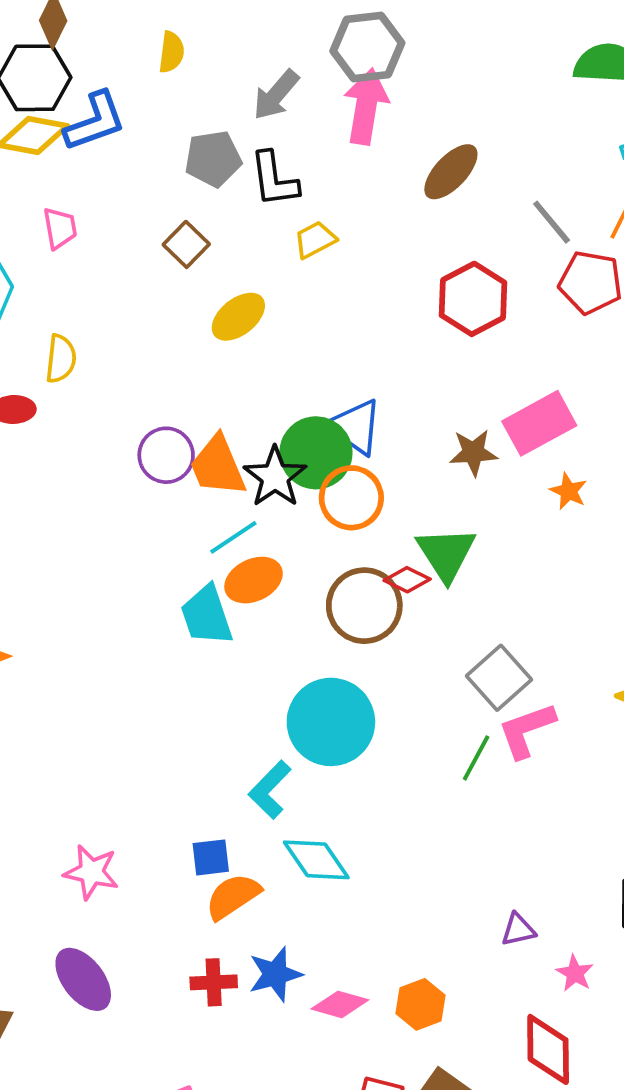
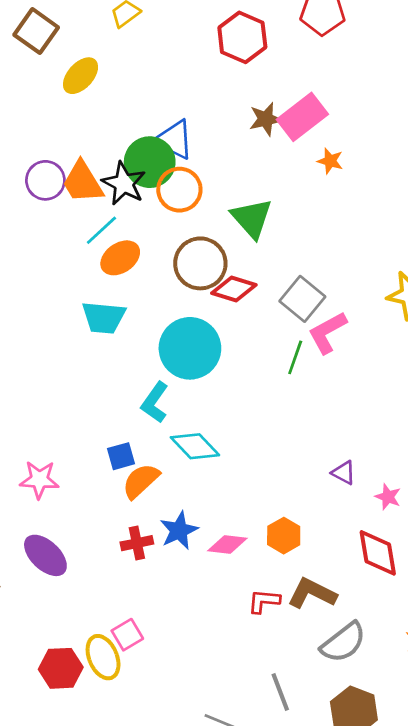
brown square: (186, 244) -> (36, 31), size x1.4
brown star: (473, 453) -> (266, 119), moved
red diamond: (407, 580) -> (234, 289), moved, size x1.4
cyan trapezoid: (207, 615) -> (104, 318), moved, turned -57
purple triangle: (518, 930) -> (344, 473), turned 50

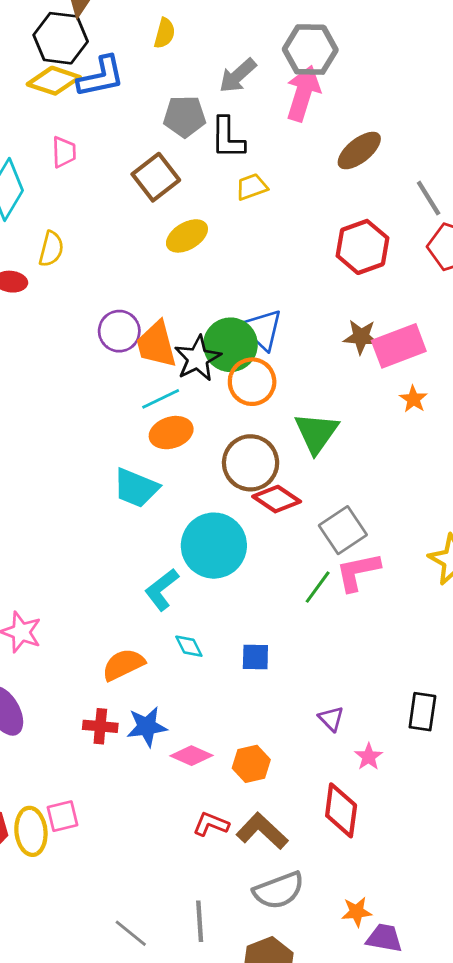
cyan diamond: (195, 446) -> (189, 646), size x0.6
blue square: (121, 456) -> (255, 657), moved

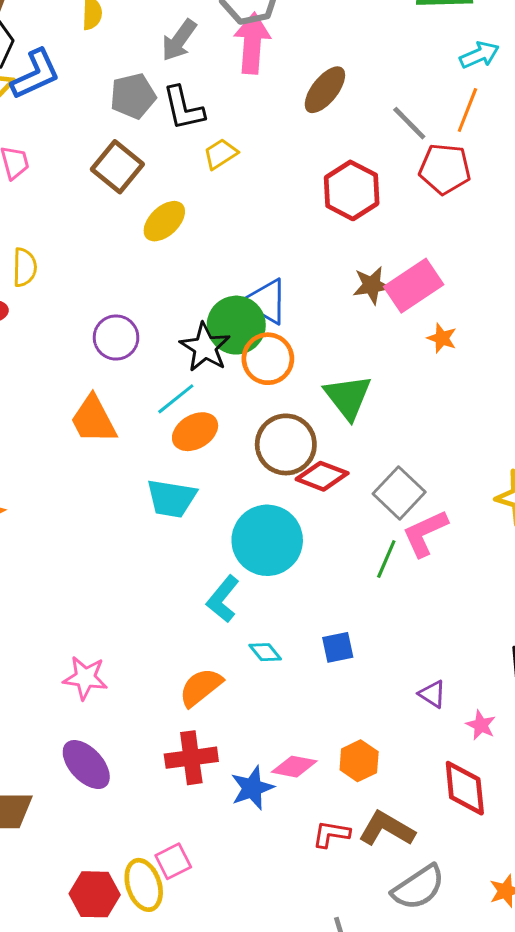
orange trapezoid: (156, 344) -> (93, 420), moved
red cross: (100, 726) -> (191, 758), size x1.4
blue star: (147, 727) -> (252, 788), moved

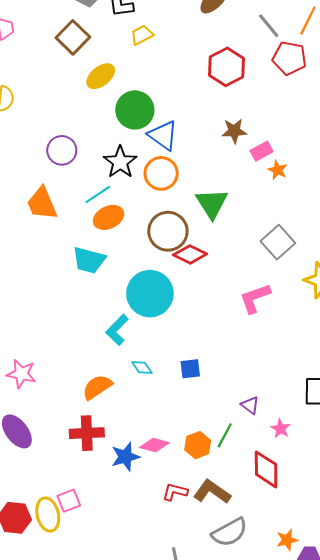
pink rectangle: (414, 286) -> (262, 151), moved, size x0.6
green circle: (236, 325) -> (135, 110), moved
gray square: (399, 493) -> (278, 242), moved
green line: (386, 559) -> (225, 435), moved

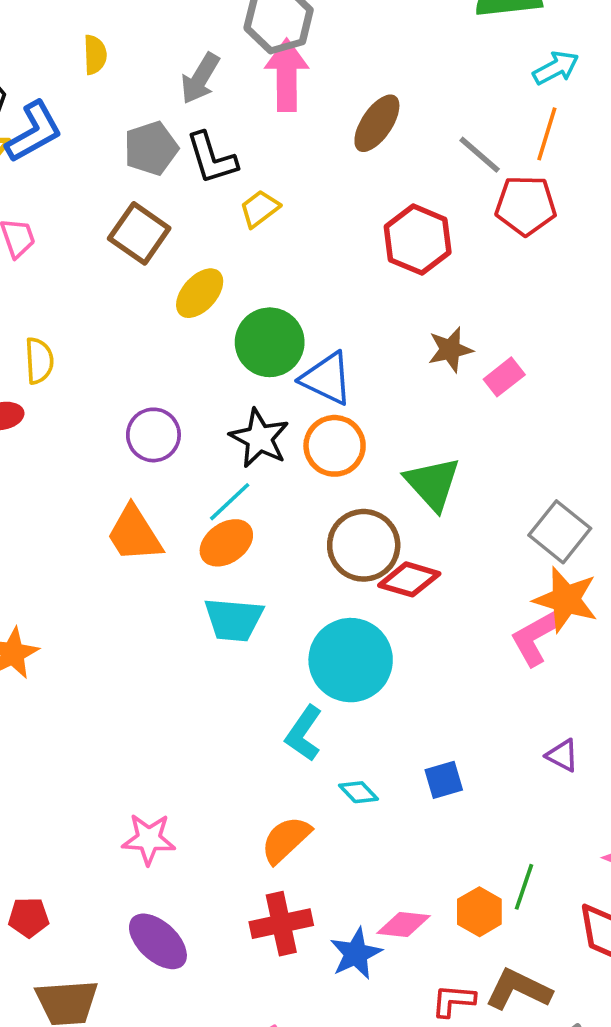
orange star: (278, 170) -> (566, 599), moved, size x1.8
orange ellipse: (109, 217) -> (226, 543), moved
purple triangle: (250, 405) -> (562, 755), moved

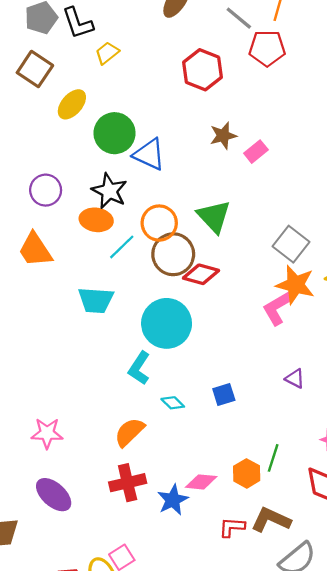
orange circle: (335, 446) -> (159, 223), moved
cyan line: (230, 502) -> (122, 247), moved
orange ellipse: (226, 543) -> (96, 220), moved, turned 44

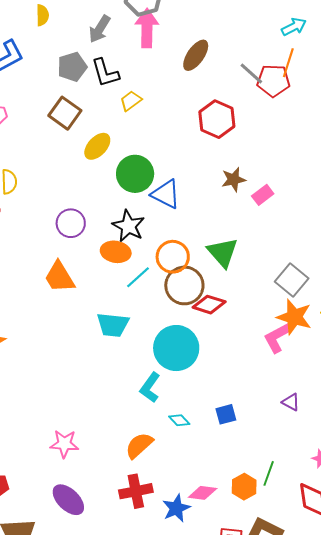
red pentagon: (267, 48) -> (273, 81), moved

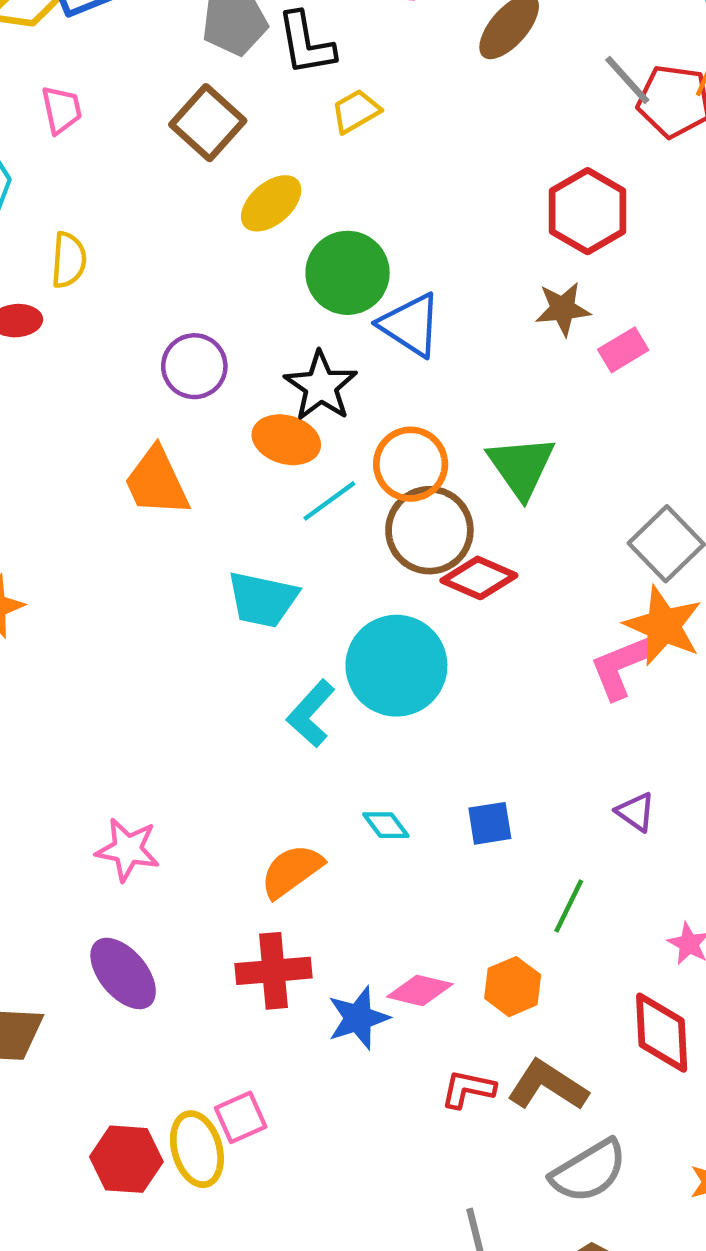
red hexagon: (217, 119) -> (588, 211), moved
cyan L-shape: (150, 388) -> (311, 714), moved
green line: (269, 473) -> (569, 906), moved

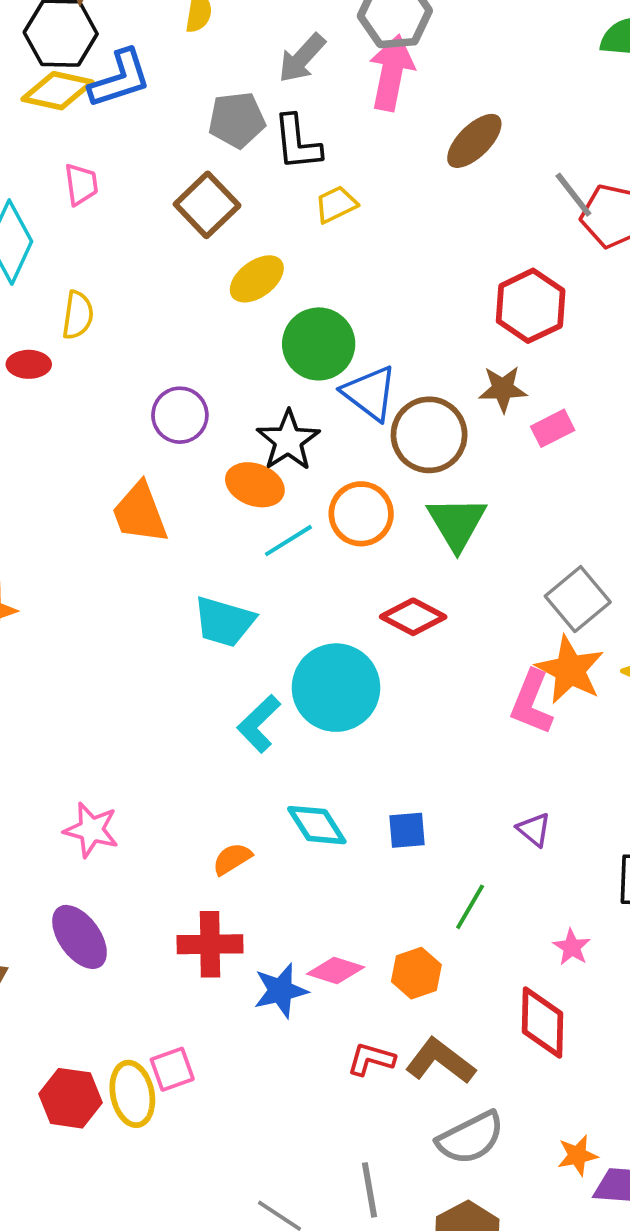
brown circle: (429, 530) -> (429, 435), moved
pink L-shape: (622, 666) -> (532, 702), turned -50
cyan diamond: (386, 825) -> (317, 825), size x1.5
orange semicircle: (292, 871) -> (232, 859), size x0.7

